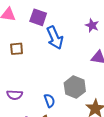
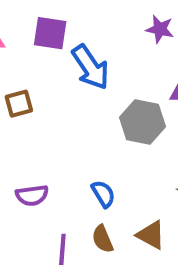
gray hexagon: (75, 87) -> (142, 122), moved

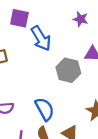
blue semicircle: (103, 194) -> (45, 109), size x1.5

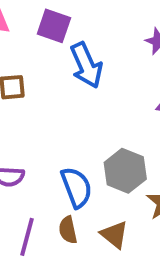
gray hexagon: (68, 70) -> (125, 171), moved

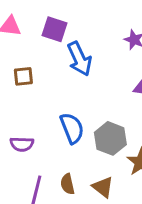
blue semicircle: (76, 187) -> (72, 128), moved

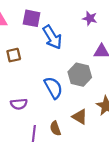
gray hexagon: (110, 138) -> (80, 75), moved
brown triangle: (103, 187) -> (80, 117), moved

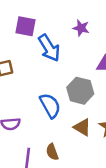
purple star: (90, 18) -> (81, 28), moved
brown triangle: (80, 117) -> (82, 127), moved

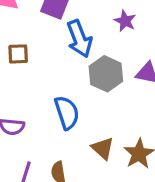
gray hexagon: (80, 91) -> (106, 74), moved

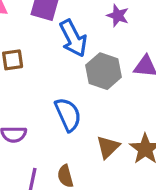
brown triangle: (103, 148) -> (108, 147), turned 40

